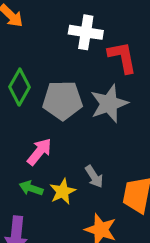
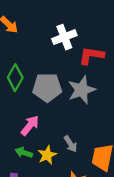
white cross: (86, 32) -> (64, 37), turned -30
red L-shape: (122, 57) -> (91, 55), turned -70

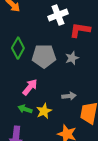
gray star: (82, 90) -> (72, 58), size x0.6
gray arrow: (70, 144) -> (69, 96), moved, turned -64

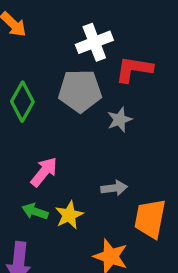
gray pentagon: (44, 56) -> (80, 91), moved

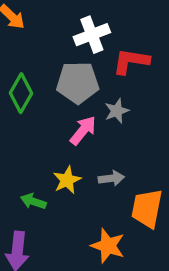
pink arrow: (44, 172) -> (83, 130), moved
yellow star: (69, 215) -> (67, 180), moved

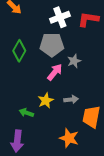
red L-shape: (131, 61) -> (88, 19), moved

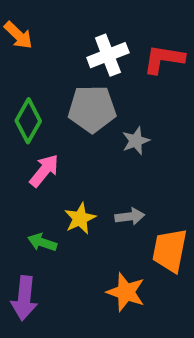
pink arrow: (55, 72) -> (44, 171), moved

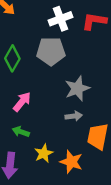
gray star: (136, 141) -> (77, 88), moved, size x1.5
pink arrow: (44, 171) -> (22, 102), moved
yellow star: (80, 218) -> (44, 153), moved

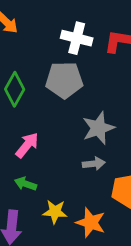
white cross: (60, 19) -> (77, 38), turned 35
yellow star: (44, 153) -> (55, 212), turned 30

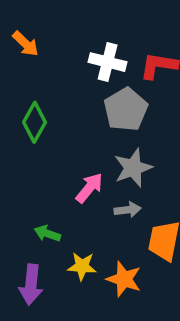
gray pentagon: (64, 80) -> (126, 109), moved, turned -30
pink arrow: (27, 145) -> (89, 188), moved

